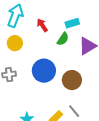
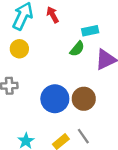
red arrow: (42, 25) -> (53, 15), moved
blue circle: (44, 71) -> (55, 99), moved

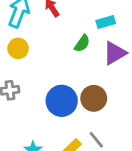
cyan rectangle: (90, 31) -> (106, 22), moved

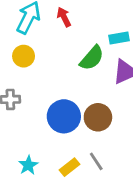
green semicircle: (82, 43) -> (92, 58), size x1.4

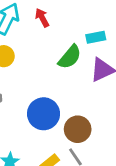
brown circle: (98, 117) -> (78, 129), moved

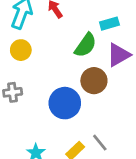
brown circle: (78, 129) -> (94, 81), moved

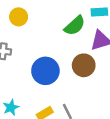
brown circle: (94, 81) -> (84, 65), moved

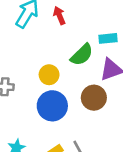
yellow circle: (19, 17) -> (49, 75), moved

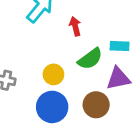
red arrow: (59, 15) -> (75, 26), moved

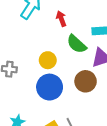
green semicircle: (90, 59) -> (77, 44), turned 85

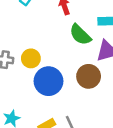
yellow circle: (48, 60) -> (31, 58), moved

